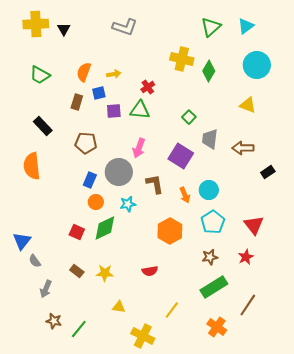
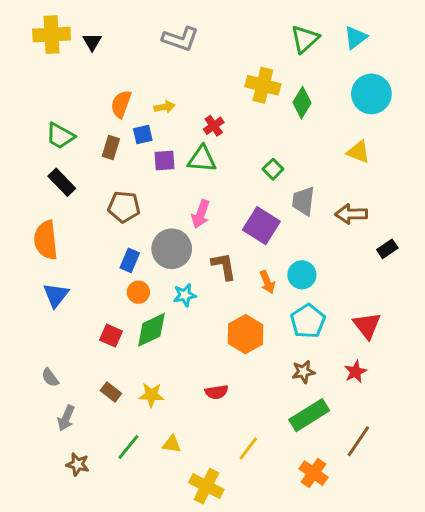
green trapezoid: (40, 75) -> (60, 136), moved
blue triangle: (22, 241) -> (56, 295), moved
green line: (79, 329) -> (128, 447), moved

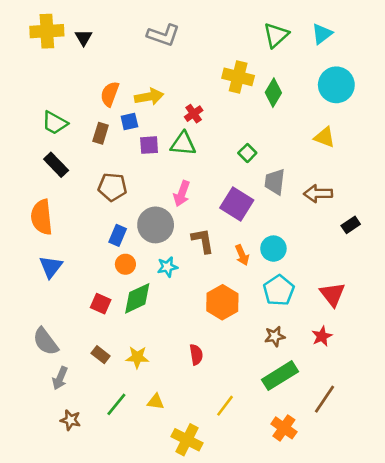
yellow arrow: (164, 107) -> (149, 97), size x1.5
gray semicircle: (50, 378) -> (46, 342), size x1.6
red semicircle: (217, 392) -> (196, 355), turned -90

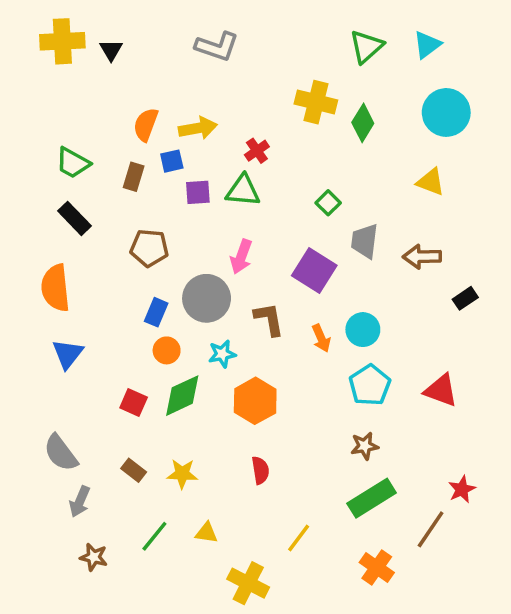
red triangle: (332, 294) -> (441, 390), turned -32
orange hexagon: (222, 302) -> (255, 401), moved
red star: (322, 336) -> (462, 489), moved

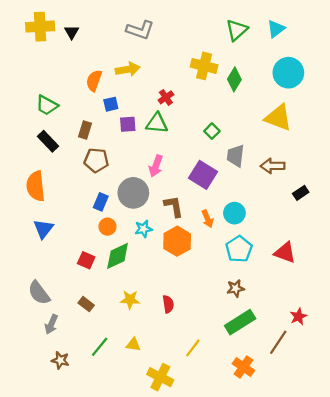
yellow arrow: (198, 128) -> (128, 69), moved
brown rectangle: (134, 177) -> (85, 130), moved
yellow triangle: (431, 182) -> (278, 118), size x1.5
orange hexagon: (255, 401) -> (177, 241), moved
yellow star: (182, 474) -> (130, 300), moved

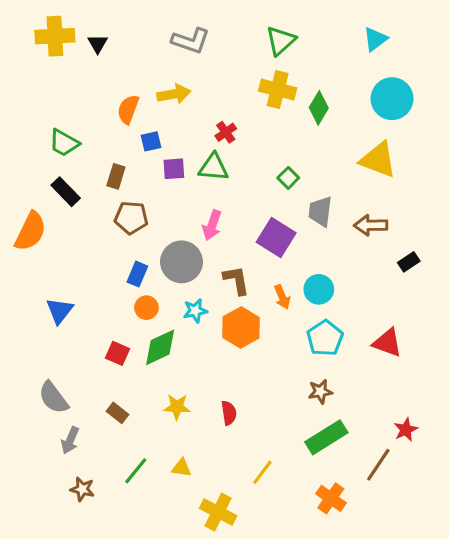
green triangle: (237, 30) -> (281, 41), moved
orange semicircle: (36, 186) -> (30, 231), moved, turned -148

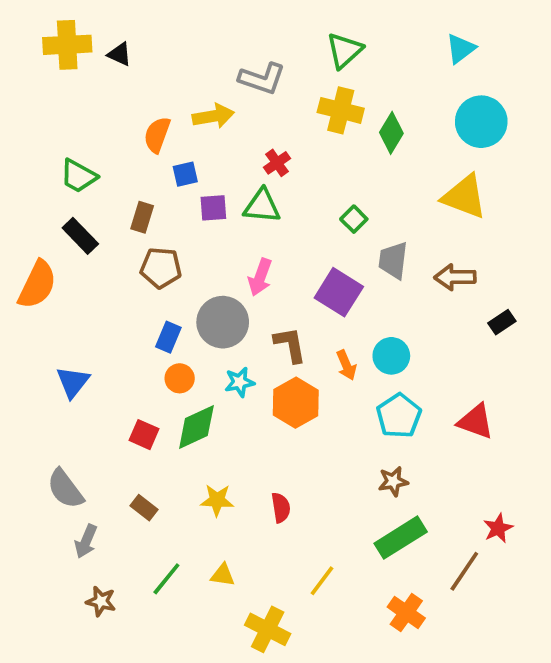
gray L-shape: (191, 41) -> (262, 79), moved
black triangle: (98, 44) -> (120, 54), turned -35

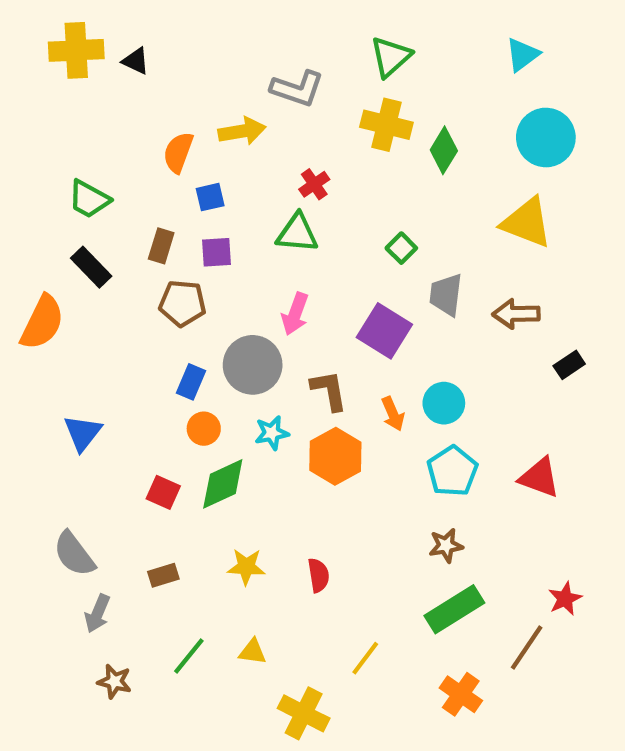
purple square: (213, 208) -> (216, 252), moved
brown rectangle: (144, 508) -> (163, 575), turned -55

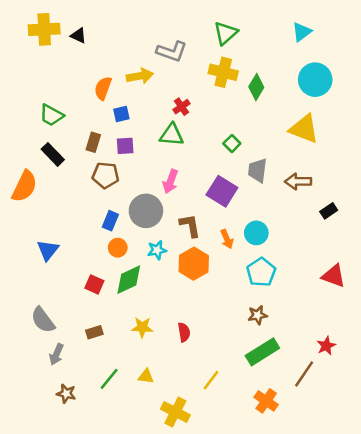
red triangle: (539, 477) -> (334, 276), moved

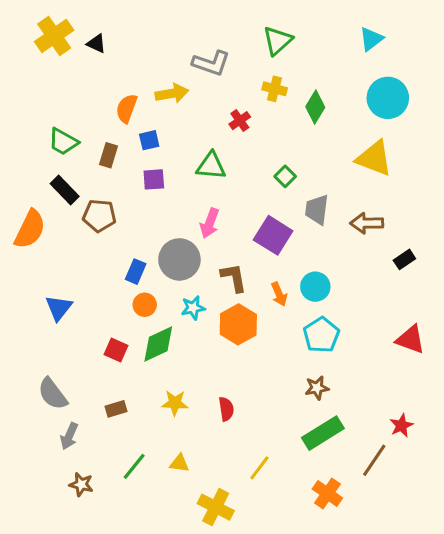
yellow cross: (44, 29) -> (54, 36), turned -32
yellow cross: (223, 72) -> (275, 89), size x0.7
red cross: (181, 107) -> (240, 121), moved
brown rectangle: (93, 142) -> (108, 155), moved
brown pentagon: (105, 175) -> (99, 216), moved

